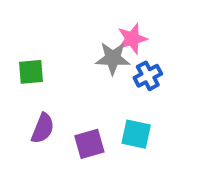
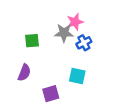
green square: (31, 72) -> (32, 41), moved
purple square: (89, 144) -> (51, 94), moved

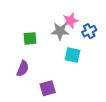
blue cross: (84, 43) -> (89, 31), moved
cyan square: (77, 76) -> (73, 55), moved

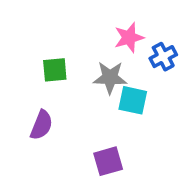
gray star: (60, 31) -> (110, 78), moved
purple square: (48, 88) -> (108, 161), moved

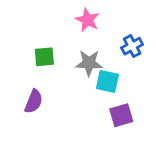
pink star: (129, 38) -> (87, 20), moved, turned -30
purple square: (108, 161) -> (121, 115), moved

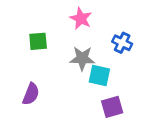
blue cross: (132, 46) -> (122, 43), turned -36
green square: (44, 57) -> (38, 41), moved

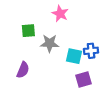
blue cross: (122, 43) -> (91, 51), moved, turned -32
gray star: (82, 58) -> (50, 43), moved

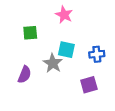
gray star: (50, 43) -> (53, 63), moved, turned 30
cyan square: (74, 56) -> (66, 50), moved

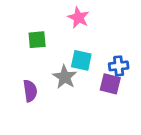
purple semicircle: (25, 75) -> (30, 91), turned -30
purple square: (89, 85) -> (110, 84), moved, turned 30

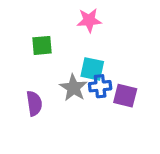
pink star: (79, 18) -> (89, 20), turned -30
blue cross: (119, 66) -> (100, 86), moved

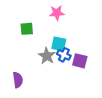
blue cross: (100, 86) -> (64, 55), turned 32
purple semicircle: (34, 103) -> (18, 80), moved

